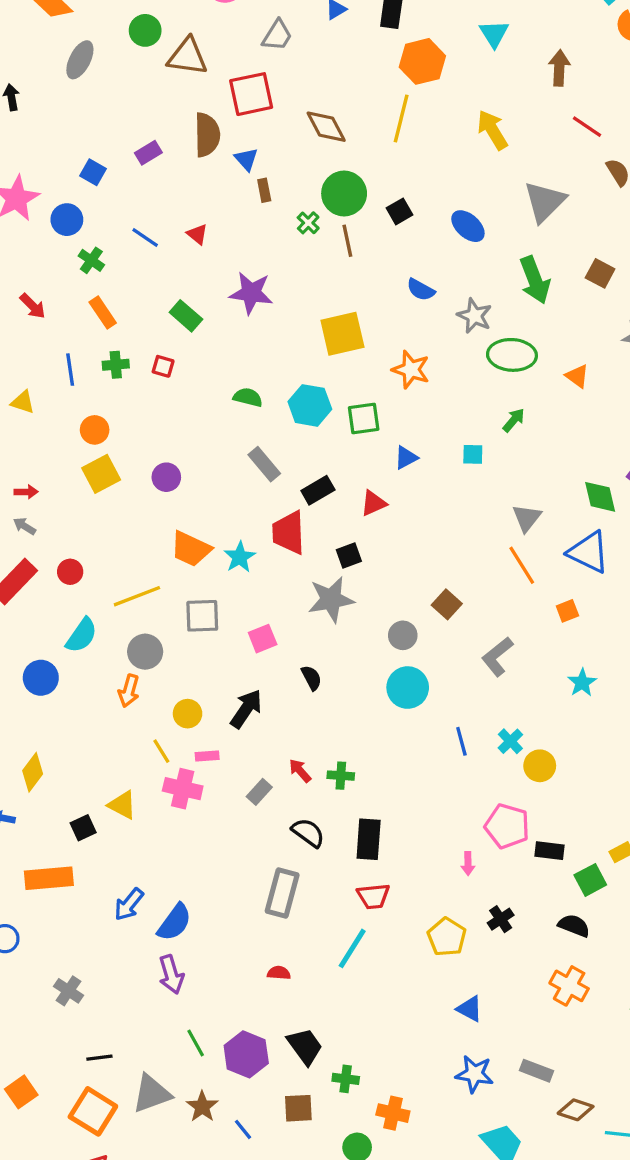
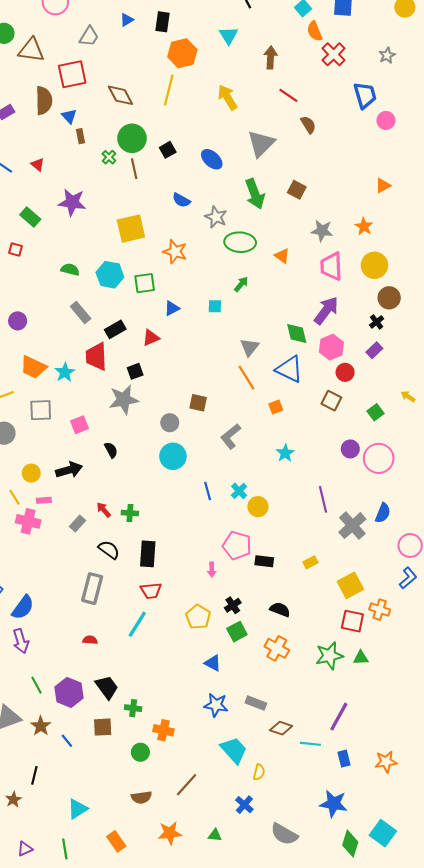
brown square: (447, 604) -> (198, 403), turned -30
black arrow: (246, 709) -> (69, 470), turned 40
green square: (590, 880) -> (237, 632), moved

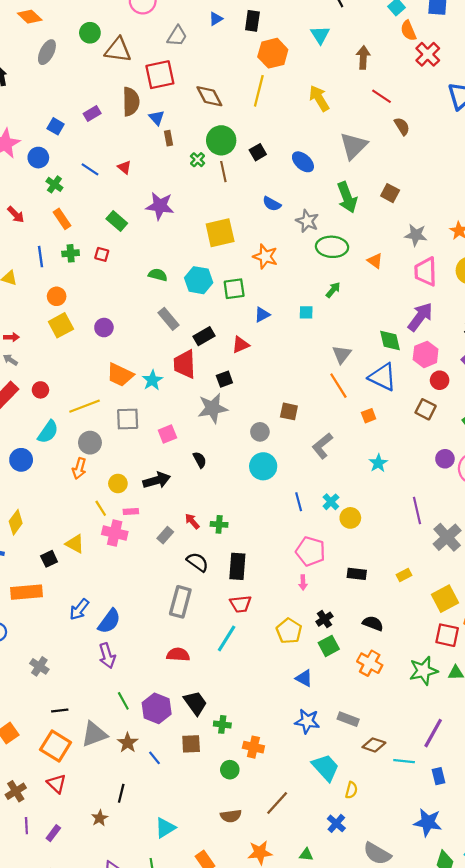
pink pentagon: (237, 545) -> (310, 551), moved
red semicircle: (90, 640) -> (178, 655), size x1.5

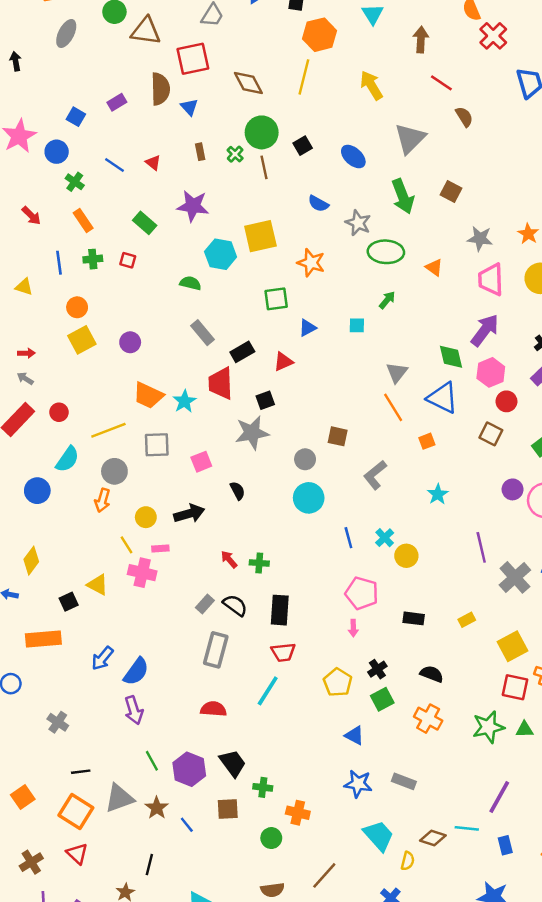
brown rectangle: (168, 138) -> (200, 152), moved
cyan hexagon: (199, 280) -> (221, 254), moved
gray rectangle: (165, 535) -> (205, 604), moved
brown diamond: (374, 745) -> (433, 838), moved

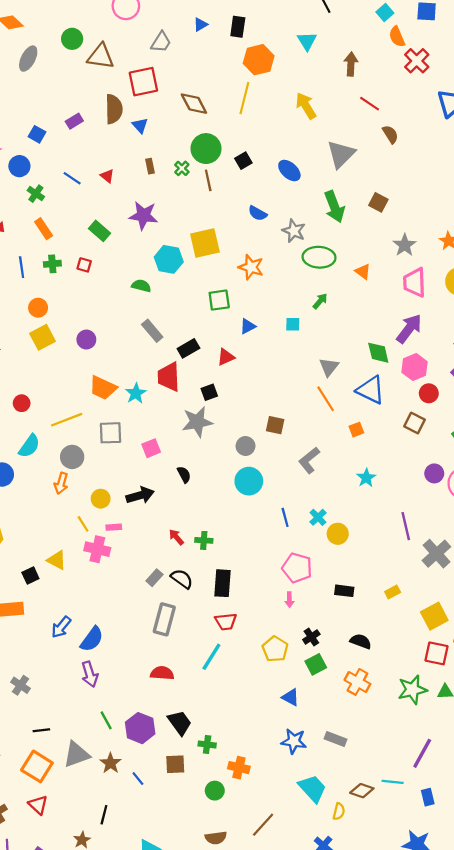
gray star: (480, 239) -> (405, 245), turned 30

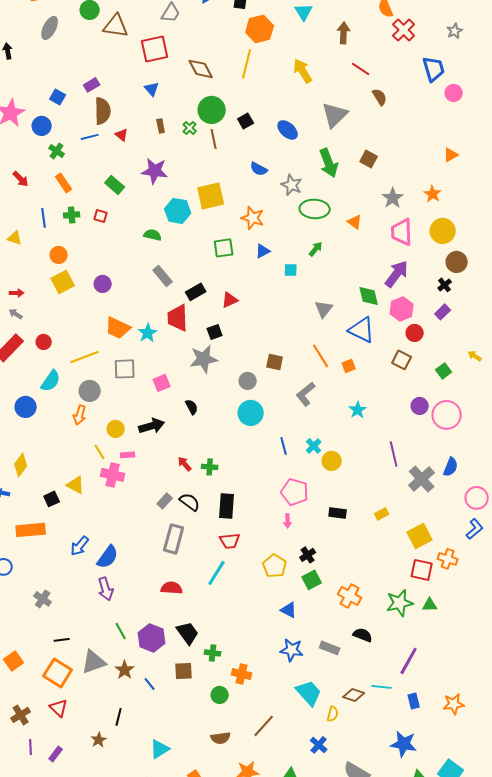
brown semicircle: (114, 109) -> (103, 111), moved
blue line: (72, 178) -> (90, 137), turned -48
blue triangle: (248, 326) -> (263, 251), moved
orange line: (326, 399) -> (321, 356), moved
black semicircle: (361, 641) -> (363, 635), moved

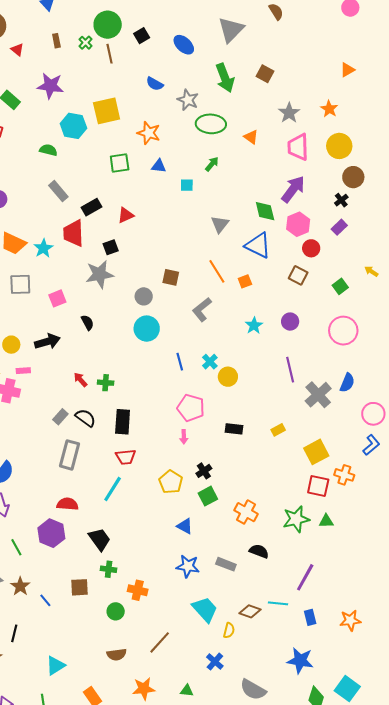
blue triangle: (263, 251) -> (159, 166), turned 35
purple circle: (420, 406) -> (290, 322), moved
black trapezoid: (188, 633) -> (100, 539), moved
purple hexagon: (152, 638) -> (51, 533), moved

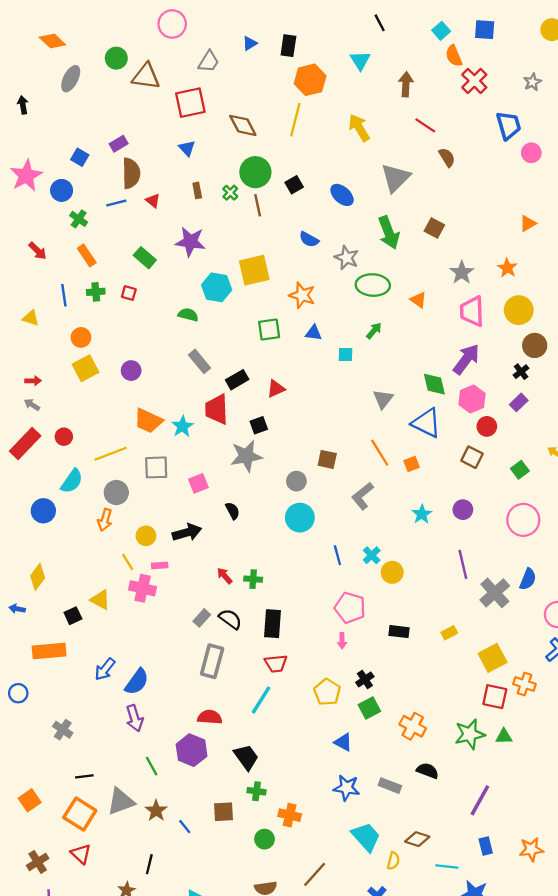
cyan line: (278, 603) -> (447, 866), moved

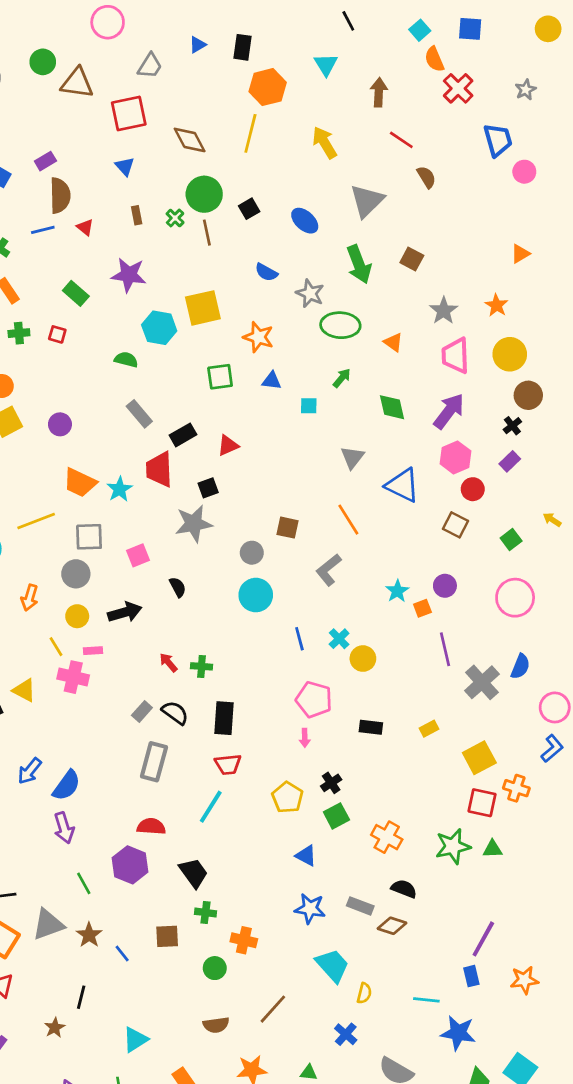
green diamond: (434, 384) -> (392, 407), moved
orange square: (412, 464) -> (422, 608), moved
gray circle: (116, 493) -> (76, 574), moved
purple line: (480, 800) -> (483, 939), moved
brown diamond: (417, 839) -> (392, 926), moved

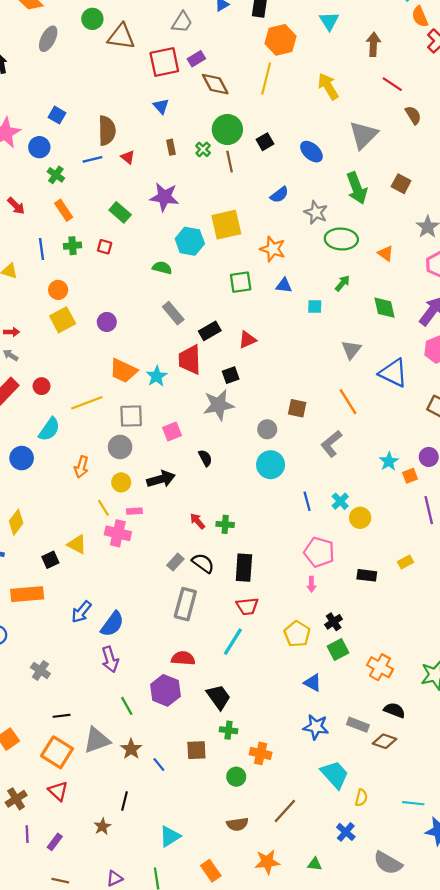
purple rectangle: (45, 161) -> (196, 59), moved
blue semicircle: (266, 272) -> (279, 195), turned -66
yellow rectangle: (429, 729) -> (405, 562), moved

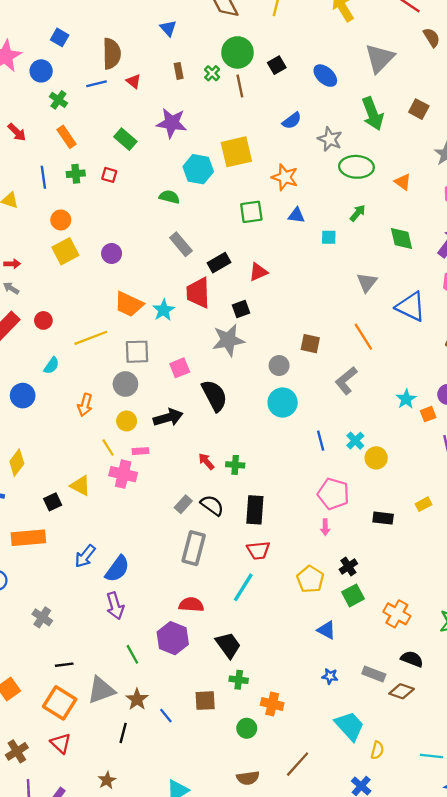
cyan semicircle: (49, 429) -> (52, 366), size x0.7
black semicircle: (205, 458) -> (214, 396), size x1.8
blue star: (316, 727) -> (330, 676), size x0.6
black line: (124, 801) -> (123, 733), moved

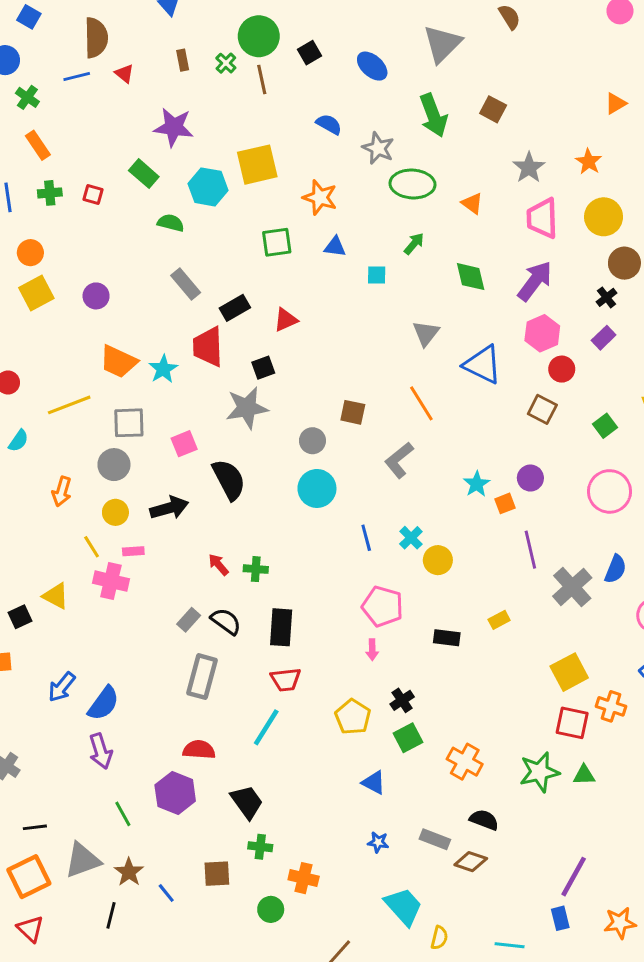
blue semicircle: (292, 121) -> (329, 124), turned -114
green rectangle: (125, 139) -> (144, 174), moved
orange square: (60, 703) -> (29, 877), turned 32

